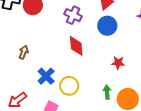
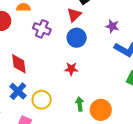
red diamond: (76, 46) -> (19, 64), moved
red star: (118, 63) -> (71, 69), moved

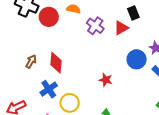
purple cross: (42, 29) -> (95, 26), moved
blue circle: (77, 38) -> (137, 59), moved

